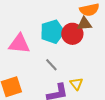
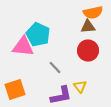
cyan pentagon: (52, 32) -> (38, 34), moved, turned -30
red circle: (72, 34) -> (88, 50), moved

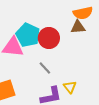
red circle: (88, 50) -> (49, 38), moved

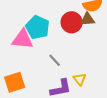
red circle: (49, 38) -> (72, 22), moved

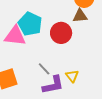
red circle: (72, 22) -> (61, 33), moved
gray line: (55, 60) -> (44, 69), moved

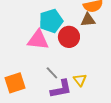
cyan pentagon: (30, 24) -> (51, 21), moved, turned 30
pink triangle: (15, 36) -> (38, 40), moved

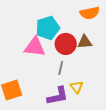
brown triangle: (88, 20) -> (85, 42), moved
gray line: (52, 73) -> (61, 68), moved, turned 56

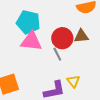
cyan pentagon: (48, 28) -> (28, 22), moved, turned 30
gray line: (61, 68) -> (57, 54), moved, turned -40

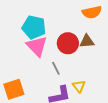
pink triangle: (31, 41) -> (37, 46), turned 40
gray line: (57, 54) -> (56, 68), moved

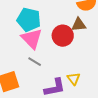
brown triangle: (87, 41) -> (79, 25), moved
gray line: (56, 68) -> (35, 62), moved, turned -32

